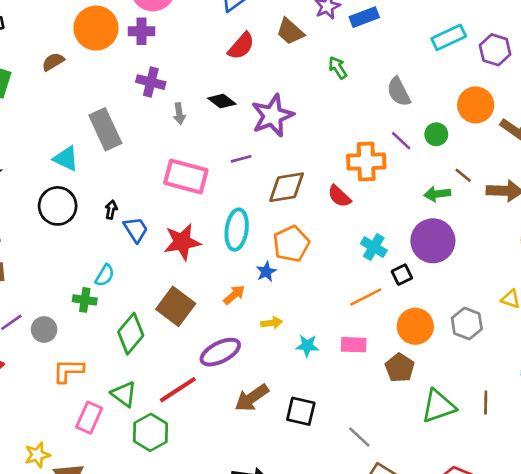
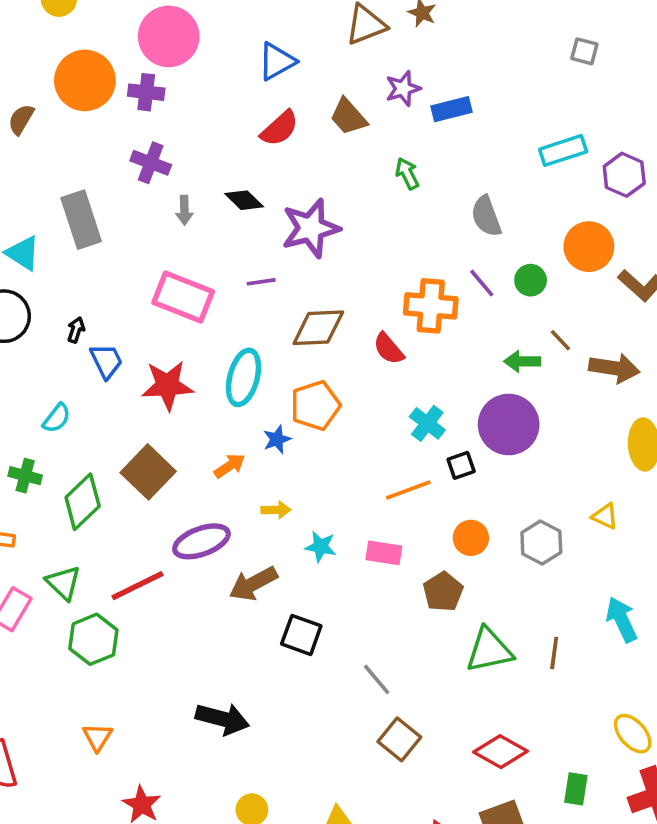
brown semicircle: (53, 62) -> (21, 119), turned -35
green cross: (85, 300) -> (25, 476), moved
orange circle: (415, 326) -> (471, 538), size x0.7
brown arrow: (252, 398) -> (253, 584), moved

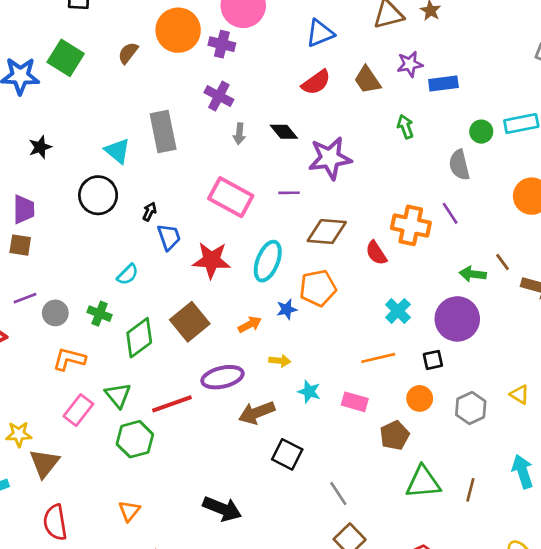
green circle: (531, 280) -> (481, 132), moved
black square: (461, 465) -> (433, 360), moved

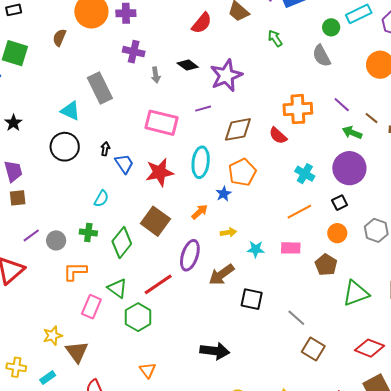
purple line: (450, 213) -> (342, 105), moved
green arrow: (473, 274) -> (352, 133), turned 30
purple ellipse: (222, 377) -> (190, 255), turned -44

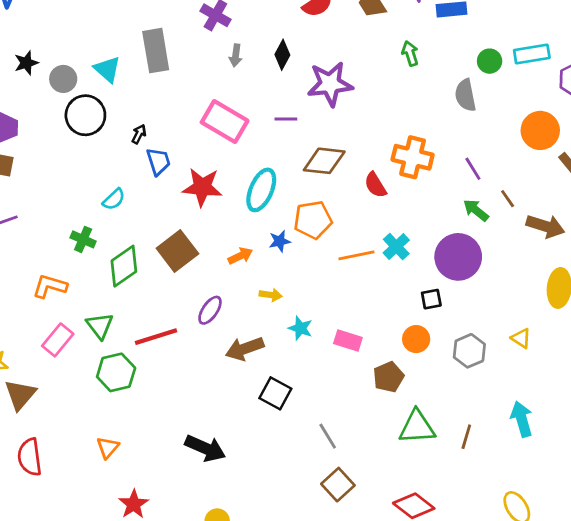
black diamond: (188, 65) -> (282, 55), turned 65
orange line: (299, 212) -> (356, 255), moved
gray circle: (56, 240) -> (63, 79), moved
purple ellipse: (190, 255) -> (210, 310), size x0.7

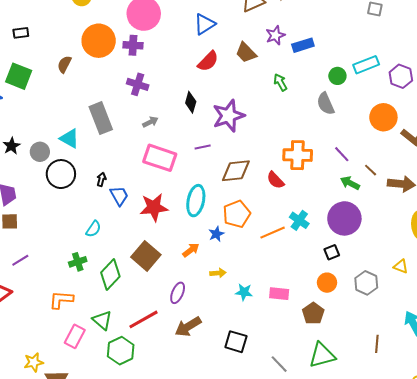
gray arrow: (236, 55) -> (150, 122), moved, turned -112
green cross: (83, 239) -> (78, 262), turned -30
brown arrow: (245, 349) -> (188, 327), moved
green triangle: (417, 427) -> (322, 355), moved

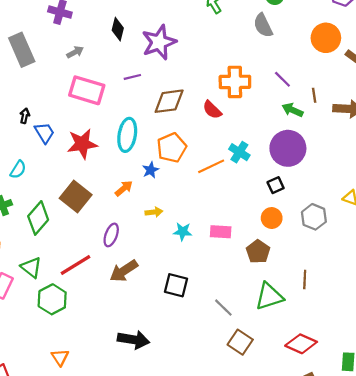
brown line: (371, 170) -> (314, 95), turned 40
brown line: (377, 344) -> (305, 279), moved

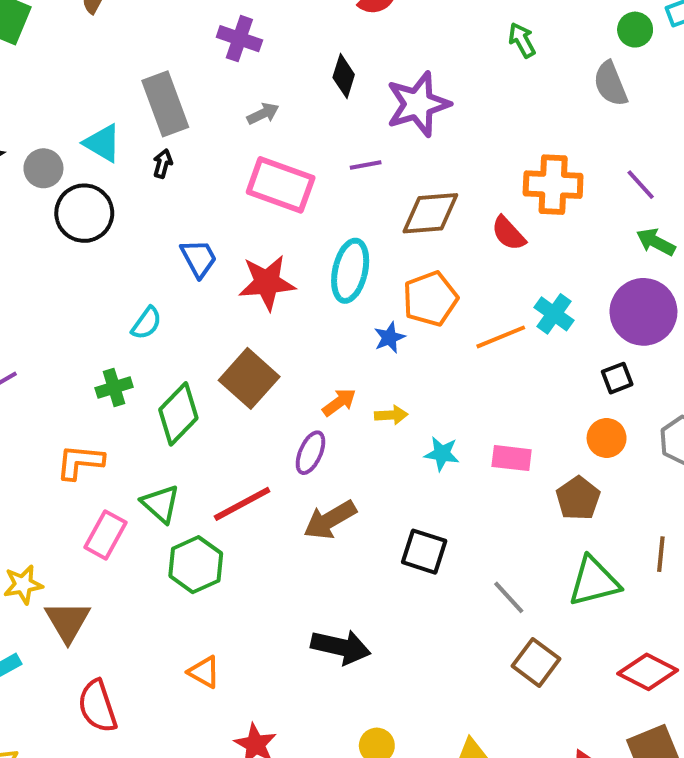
black arrow: (25, 116) -> (163, 164), moved
orange arrow: (124, 188) -> (339, 402), moved
orange triangle: (60, 357) -> (204, 672), turned -30

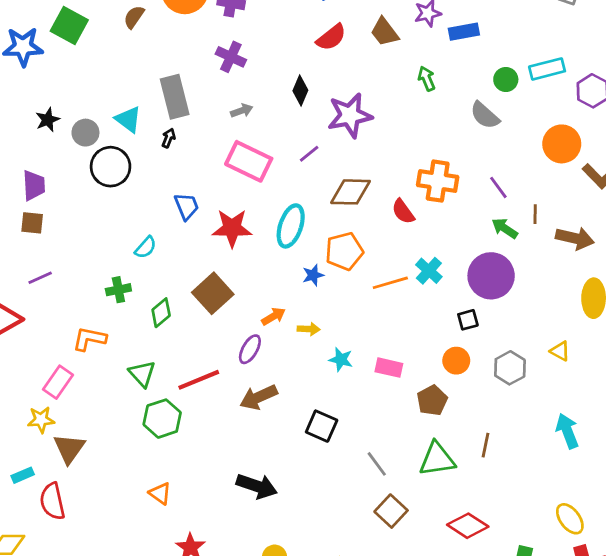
gray semicircle: (610, 84) -> (485, 115), turned -32
purple line: (366, 165) -> (309, 154), turned -35
green diamond: (178, 414) -> (161, 313), size x0.7
pink rectangle: (105, 535) -> (58, 382), moved
red semicircle: (97, 706) -> (52, 501), moved

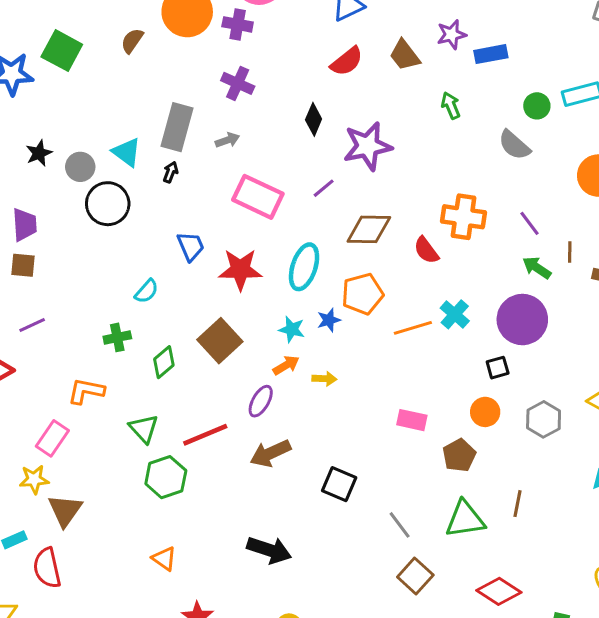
gray rectangle: (175, 97) -> (177, 127), turned 30
gray arrow: (242, 111) -> (227, 140), moved
cyan star: (341, 359) -> (292, 329), moved

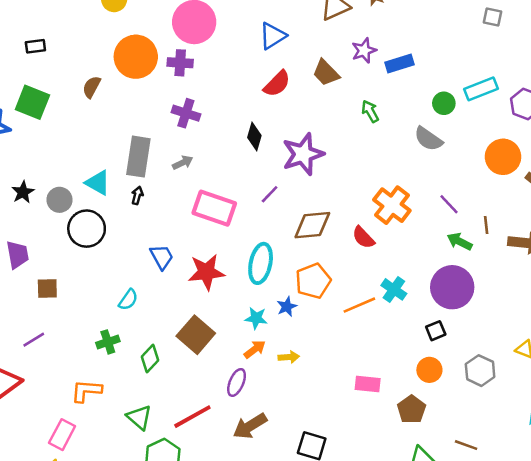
orange cross: (464, 217) -> (392, 205), turned 36
brown square: (23, 265) -> (47, 289), moved
brown line: (518, 504) -> (466, 445), turned -75

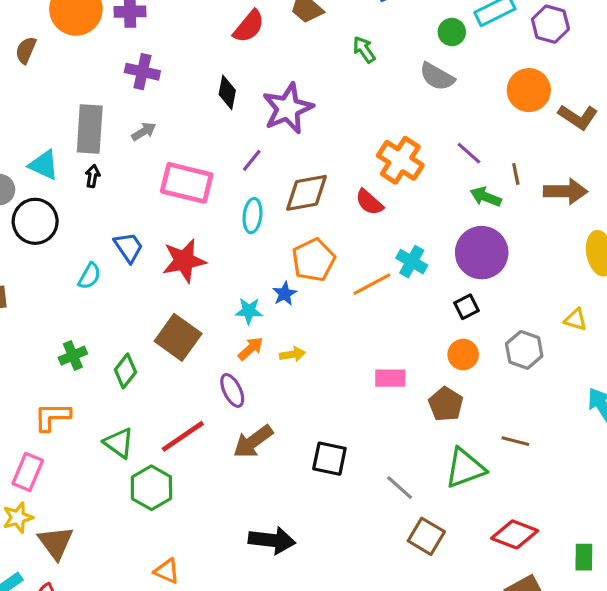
cyan ellipse: (261, 263) -> (253, 216), moved, size x0.7
cyan semicircle: (128, 300) -> (90, 276), moved
purple ellipse: (237, 382) -> (232, 390), turned -44

